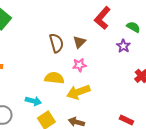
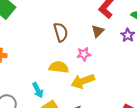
brown triangle: (79, 42) -> (98, 31), moved
cyan arrow: (33, 101) -> (38, 90), turned 49

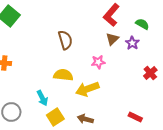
brown triangle: (98, 31) -> (112, 39), moved
pink star: (84, 54) -> (98, 62), moved

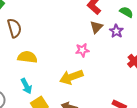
brown semicircle: (65, 40) -> (14, 28), moved
yellow semicircle: (63, 75) -> (27, 57), moved

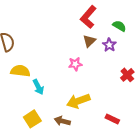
yellow arrow: (71, 77) -> (78, 101), moved
cyan arrow: (26, 86) -> (38, 87), moved

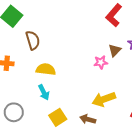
brown triangle: (89, 41) -> (115, 50), moved
cyan arrow: (38, 87) -> (44, 92), moved

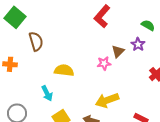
red L-shape: (114, 15) -> (102, 16), moved
yellow semicircle: (46, 69) -> (64, 70), moved

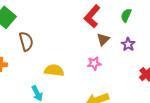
green semicircle: (148, 25) -> (126, 15), moved, turned -96
brown triangle: (118, 51) -> (103, 39), moved

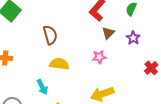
brown semicircle: (26, 41) -> (50, 35), moved

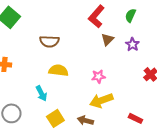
brown semicircle: (50, 35) -> (49, 41), turned 108
pink star: (99, 57) -> (98, 76), moved

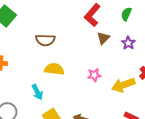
yellow arrow: (101, 100) -> (123, 85), moved

